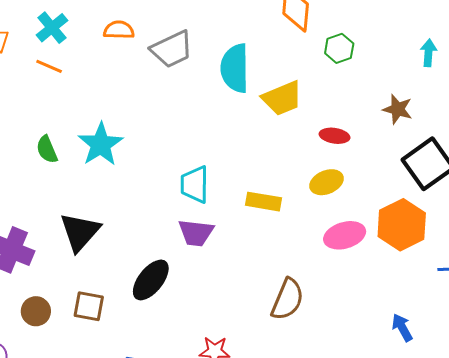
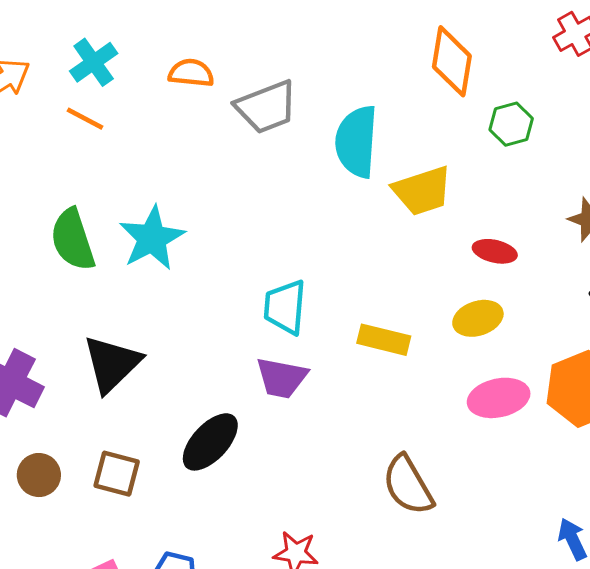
green semicircle: (47, 149) -> (73, 240), size x1.5
brown semicircle: (287, 299) -> (408, 485), turned 123

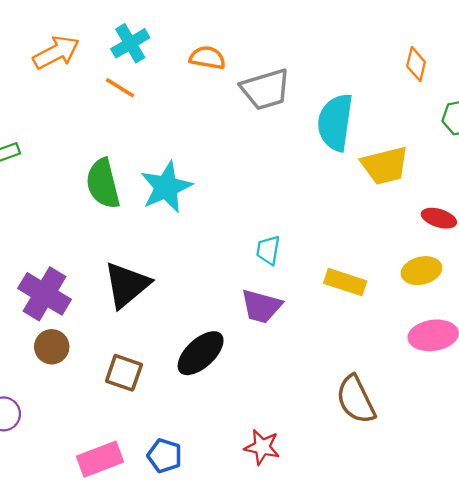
orange diamond: (452, 61) -> (416, 64), size x0.6
cyan trapezoid: (285, 307) -> (268, 250), size x0.7
brown circle: (39, 475) -> (52, 347), moved

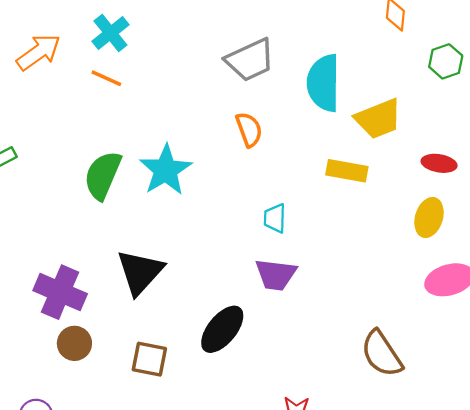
orange semicircle: (207, 58) -> (249, 130), moved, turned 68
green semicircle: (103, 184) -> (103, 175), turned 45
yellow ellipse: (422, 271) -> (429, 218), turned -51
yellow rectangle: (345, 282) -> (347, 171), moved

